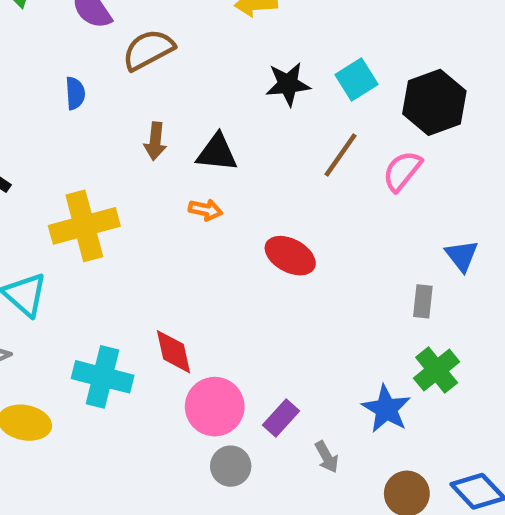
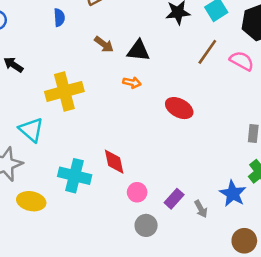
brown arrow: (155, 141) -> (104, 44), turned -60
pink semicircle: (402, 171) -> (242, 61), turned 80
pink circle: (215, 407) -> (137, 192), size x0.6
gray arrow: (327, 457) -> (201, 209), moved

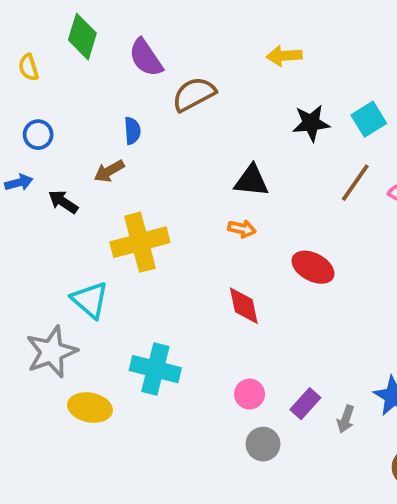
brown arrow: (104, 44) -> (109, 171), moved, turned 114
red diamond: (114, 162) -> (244, 306), moved
gray arrow: (201, 209) -> (346, 419), turned 48

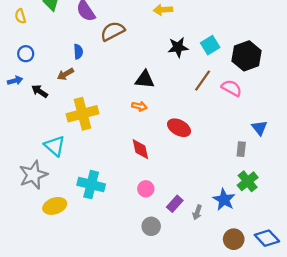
pink circle: (250, 394) -> (146, 189), moved
yellow ellipse: (90, 408) -> (55, 206), turned -30

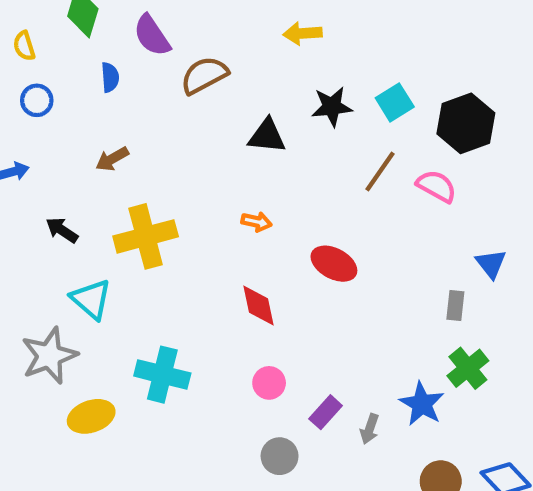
blue semicircle: (78, 52) -> (110, 77), moved
blue circle: (26, 54) -> (37, 100), moved
black triangle: (145, 79) -> (267, 136), moved
black arrow: (40, 91) -> (62, 230), moved

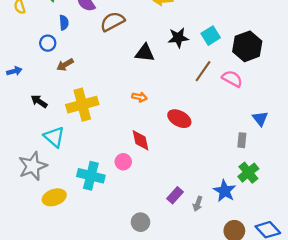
blue circle: (37, 100) -> (48, 43), moved
pink circle: (269, 383) -> (123, 162), moved
gray circle: (280, 456) -> (140, 222), moved

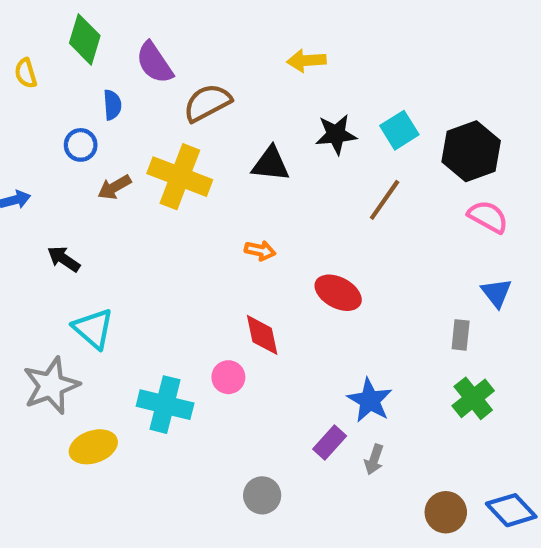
pink semicircle: (232, 79) -> (488, 217), moved
yellow cross: (82, 105) -> (180, 177), moved, turned 36
blue star: (225, 191) -> (370, 400), moved

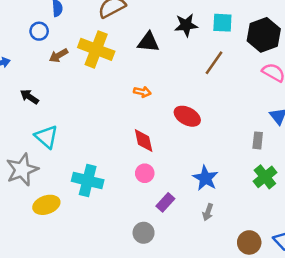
cyan square: (399, 130) -> (222, 23), turned 35
pink circle: (228, 377) -> (145, 173), moved
purple rectangle: (330, 443) -> (165, 202), moved

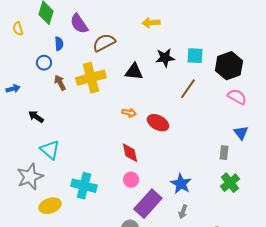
yellow cross: (96, 49) -> (91, 78), turned -36
brown arrow: (59, 55) -> (60, 83), turned 91
red ellipse: (187, 116) -> (158, 123), moved
purple rectangle: (165, 202) -> (148, 204), size x1.8

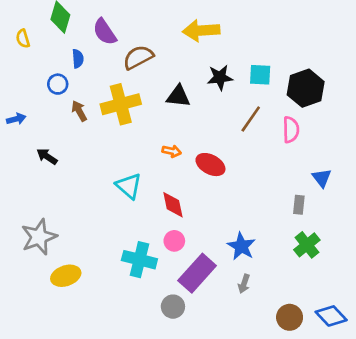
yellow arrow: (151, 23) -> (201, 31), size x1.5
pink semicircle: (237, 97) -> (291, 130), moved, turned 60
cyan triangle: (50, 150) -> (129, 186), moved
cyan cross: (84, 186) -> (139, 260), moved

